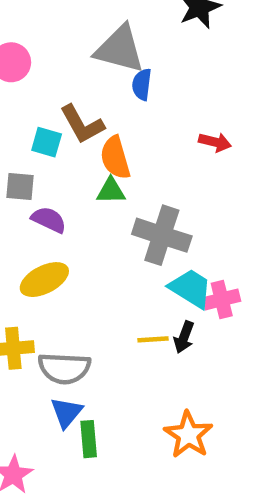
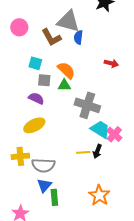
brown L-shape: (82, 124) -> (51, 37), moved
orange semicircle: (115, 158) -> (66, 70), turned 150
gray square: (20, 186) -> (44, 80), moved
pink cross: (222, 299) -> (114, 134), turned -35

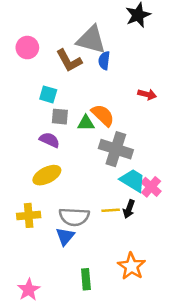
orange semicircle: (66, 70) -> (103, 115), moved
gray semicircle: (43, 165) -> (74, 217), moved
blue triangle: (44, 185) -> (65, 236), moved
green rectangle: (54, 197) -> (86, 279), moved

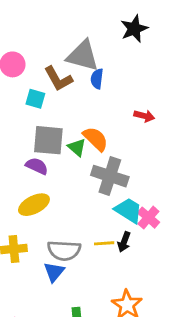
cyan square: (48, 94) -> (35, 99), moved
gray square: (60, 117) -> (48, 140), size x1.6
green triangle: (86, 123) -> (77, 147), turned 42

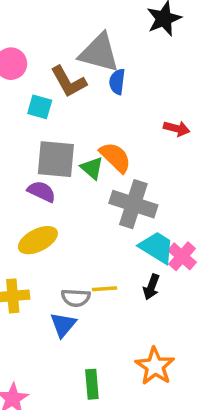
yellow line: (104, 243) -> (105, 289), moved
gray semicircle: (64, 250) -> (76, 298), size x0.7

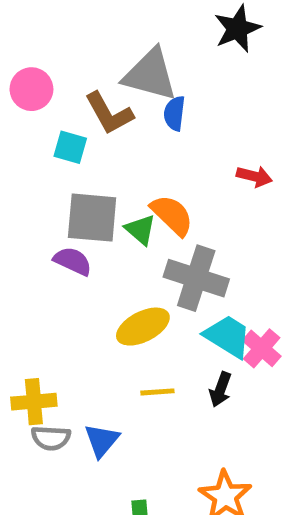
yellow ellipse: (38, 240) -> (143, 327), moved
gray semicircle: (76, 298) -> (51, 438), moved

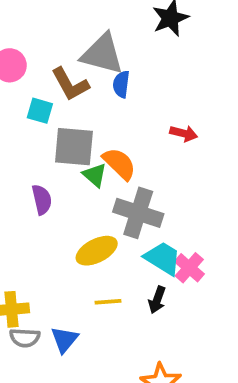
gray square: (92, 218) -> (74, 147), moved
purple semicircle: (73, 261) -> (42, 200), turned 52

